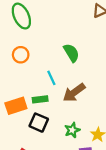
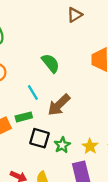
black square: (39, 123) -> (39, 138), moved

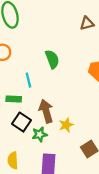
brown arrow: (59, 105) -> (46, 111), moved, turned 100
yellow star: (90, 146) -> (66, 125), moved

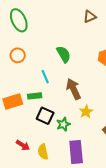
brown arrow: (46, 111) -> (73, 89), moved

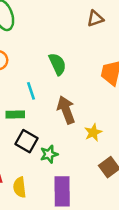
yellow star: (86, 112) -> (93, 132), moved

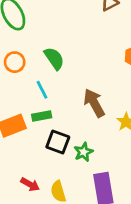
green semicircle: (57, 64) -> (54, 58), moved
cyan line: (31, 91) -> (42, 90), moved

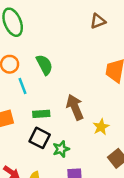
cyan line: (42, 90) -> (22, 86), moved
green rectangle: (42, 116) -> (41, 114), moved

